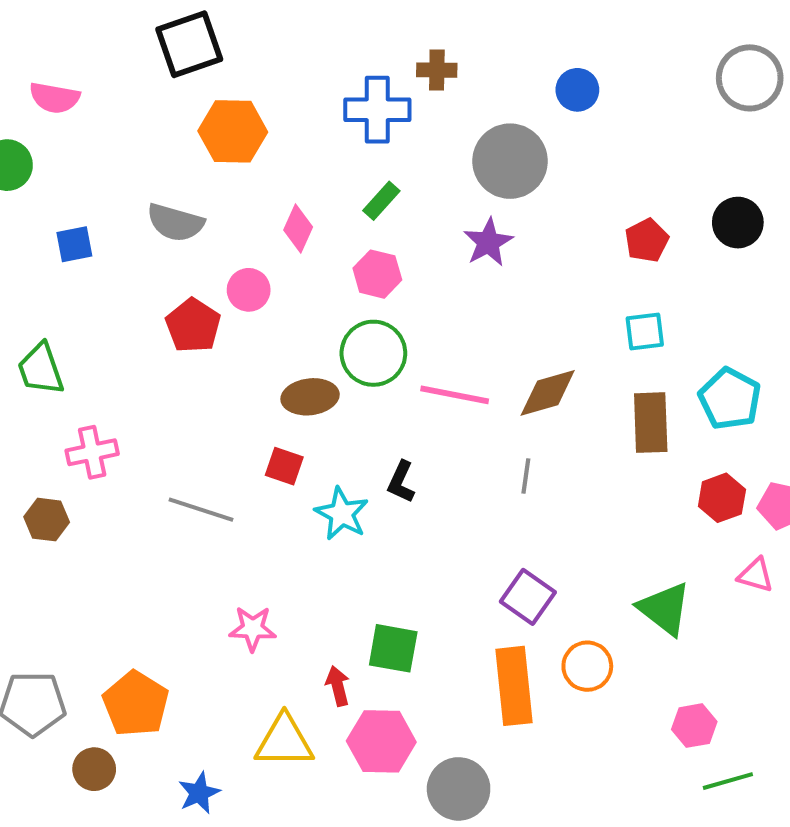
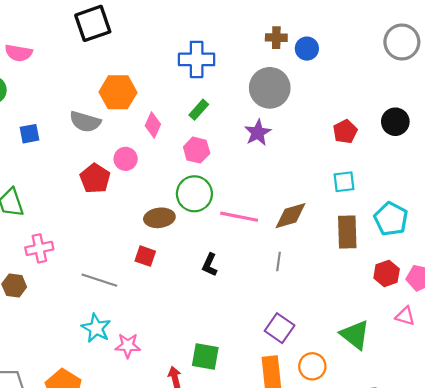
brown cross: (437, 70) -> (276, 38), moved
orange hexagon: (233, 131) -> (118, 92), moved
cyan star: (342, 514) -> (96, 328), moved

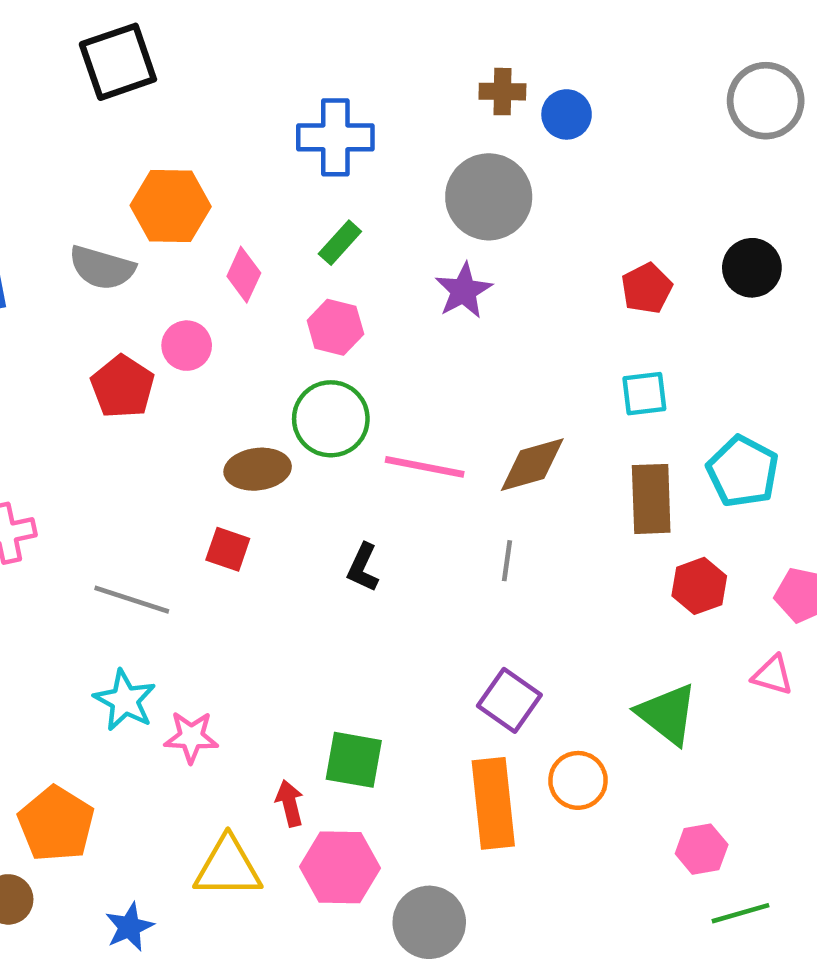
red hexagon: (387, 274) -> (699, 586), moved

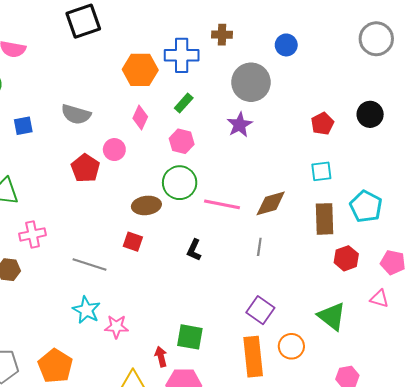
brown cross: (502, 92) -> (222, 35), moved
orange hexagon: (171, 206) -> (140, 70), moved

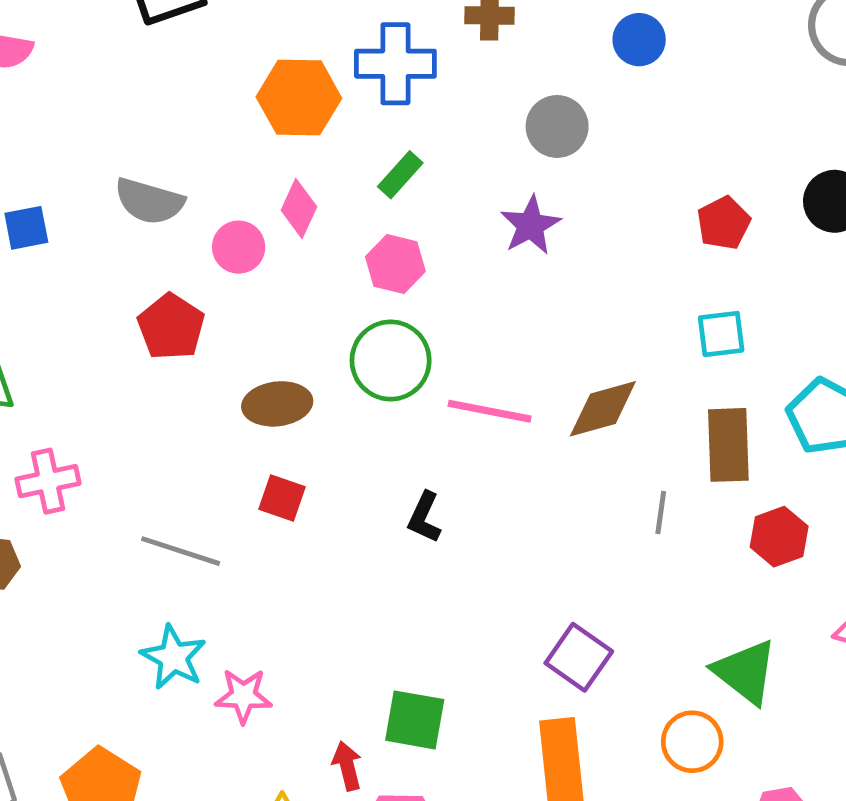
gray circle: (251, 82) -> (557, 126), size x0.7
pink circle: (114, 150) -> (239, 247), moved
brown ellipse: (146, 205) -> (277, 404), moved
gray line: (259, 247) -> (661, 512), moved
orange circle: (291, 346) -> (692, 742), moved

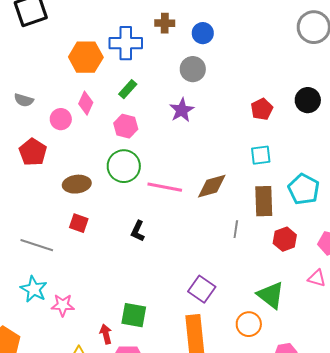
blue circle: (639, 40) -> (203, 33), moved
gray semicircle: (149, 201) -> (24, 100), size x0.7

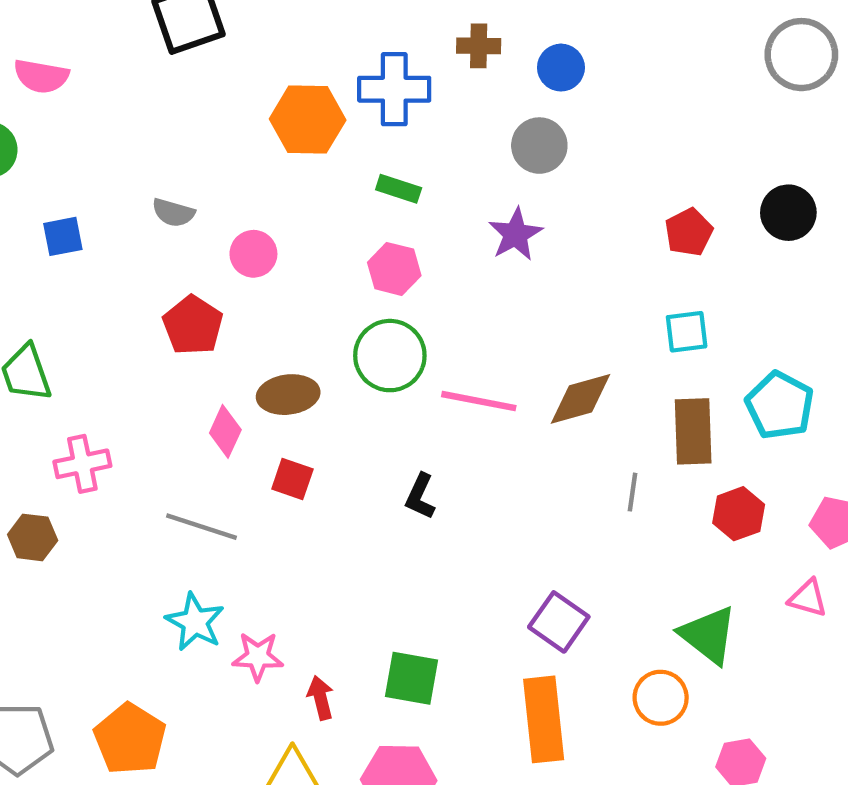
green rectangle: (128, 89) -> (399, 189), turned 66
pink diamond: (86, 103) -> (225, 431), moved
red arrow: (106, 334) -> (321, 698), moved

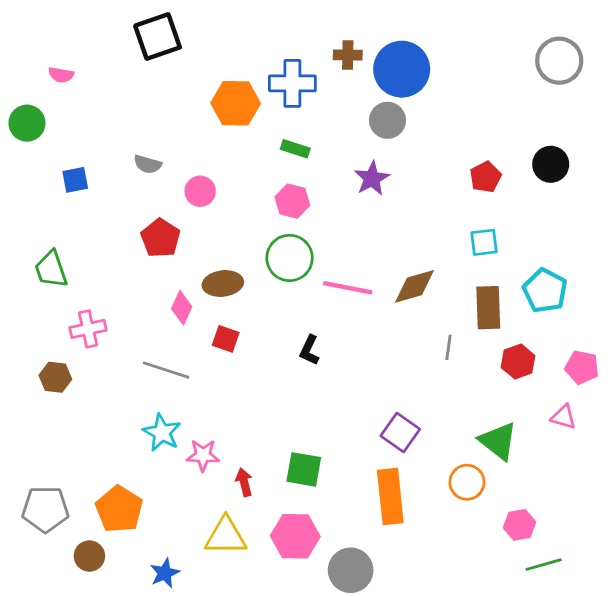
blue circle: (561, 68) -> (402, 69), size x1.8
pink semicircle: (41, 76) -> (61, 75), size x0.7

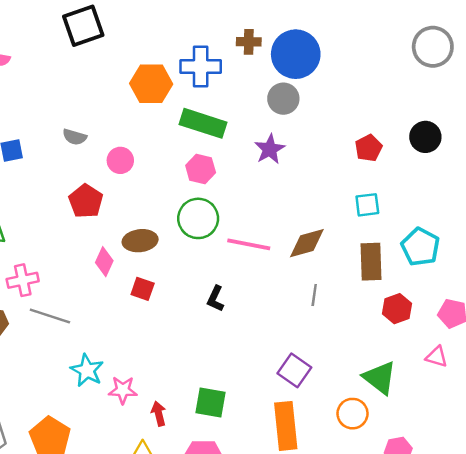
green rectangle: (295, 149) -> (203, 123), size x1.8
gray line: (449, 347) -> (314, 295), moved
gray line: (166, 370) -> (50, 316), moved

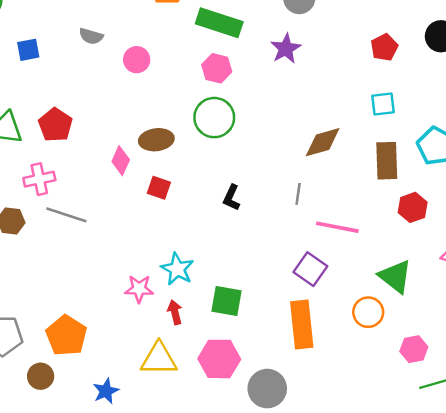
red pentagon: (86, 201) -> (55, 125), moved
pink line: (249, 244) -> (337, 227), moved
gray line: (314, 295) -> (298, 194), moved
cyan star: (87, 370) -> (177, 269), moved

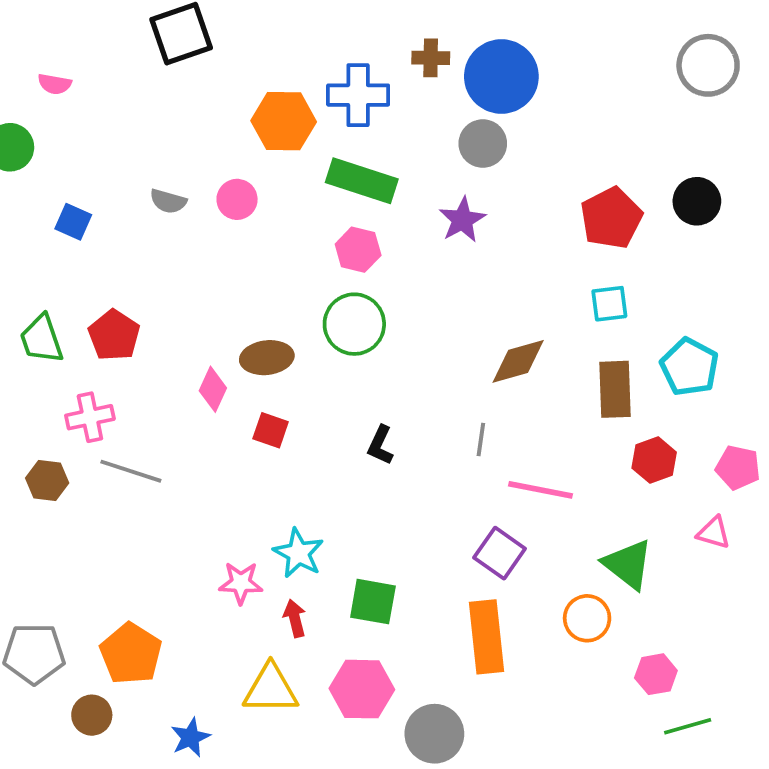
red pentagon: (384, 47) -> (611, 218), size x1.5
blue square: (28, 50) -> (73, 222), turned 35
pink circle: (137, 60) -> (237, 199), moved

